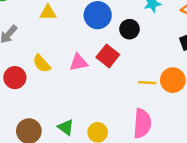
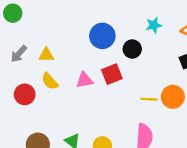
yellow triangle: (48, 13) -> (46, 55), moved
red square: (108, 56) -> (112, 74), turned 30

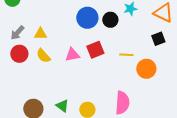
black circle: (132, 49) -> (110, 20), moved
red circle: (25, 94) -> (19, 54), moved
yellow line: (149, 99) -> (126, 55), moved

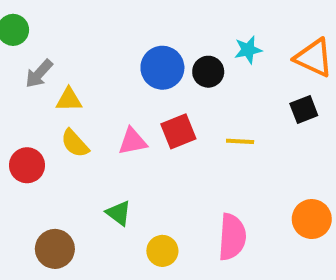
gray arrow: (17, 33) -> (39, 74), moved
red circle: (19, 54) -> (27, 165), moved
orange circle: (146, 69) -> (312, 219), moved
green triangle: (62, 106) -> (119, 213), moved

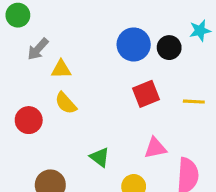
pink triangle: (133, 141) -> (155, 148), moved

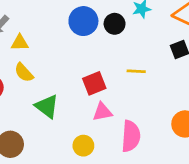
red square: (146, 94) -> (94, 83), moved
green triangle: (100, 157) -> (47, 106), moved, size x1.4

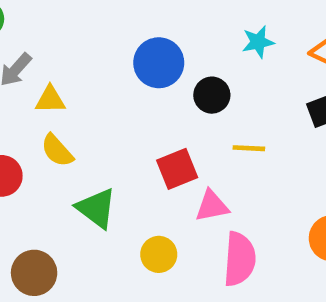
black circle: (115, 24) -> (212, 95), moved
pink triangle: (102, 112) -> (212, 206), moved
yellow circle: (83, 146) -> (159, 254), moved

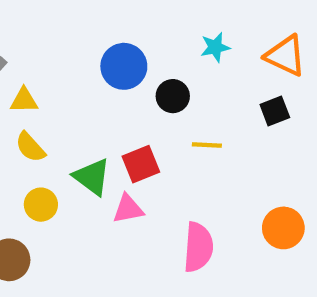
pink triangle: (212, 206) -> (128, 209), moved
green triangle: (96, 208) -> (92, 177), moved
yellow circle: (159, 254) -> (41, 205), moved

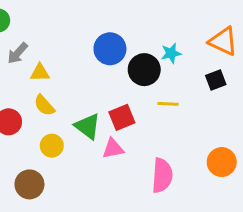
cyan star: (215, 47) -> (171, 53), moved
black circle: (173, 96) -> (144, 70), size x1.4

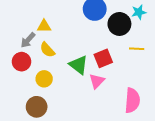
gray arrow: (18, 53) -> (28, 40), moved
yellow circle: (52, 146) -> (44, 79), moved
pink triangle: (113, 149) -> (97, 81), turned -35

